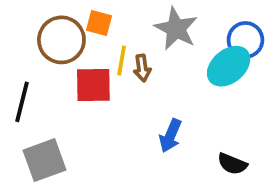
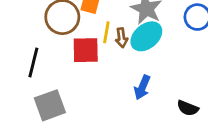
cyan ellipse: (229, 66) -> (146, 36), moved

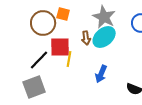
yellow line: (106, 32) -> (69, 59), moved
black line: (33, 63) -> (39, 60), moved, turned 30

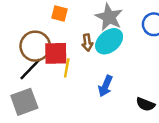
brown circle: (43, 23) -> (35, 46), moved

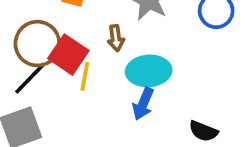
cyan ellipse: (109, 41) -> (149, 71), moved, turned 36
red square: (56, 53) -> (68, 55), turned 35

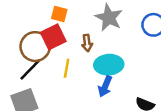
red square: (68, 55) -> (53, 37), moved, turned 30

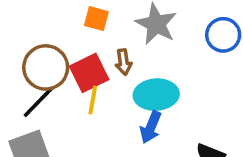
orange square: (59, 14) -> (96, 19), moved
red square: (53, 37) -> (89, 73), moved

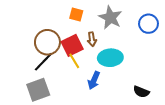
yellow line: (93, 100) -> (74, 61), turned -42
blue arrow: (151, 127) -> (94, 80), moved

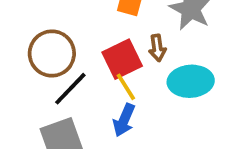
brown circle: (47, 42) -> (52, 53), moved
blue arrow: (94, 80) -> (124, 120), moved

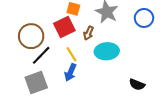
brown arrow: (157, 48) -> (89, 33), turned 32
red square: (122, 59) -> (64, 27), moved

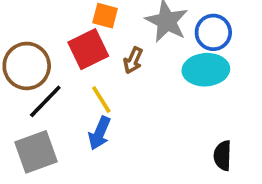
blue circle: (144, 18) -> (213, 32), moved
cyan ellipse: (107, 51) -> (206, 70), moved
black semicircle: (137, 85) -> (223, 156), turned 70

